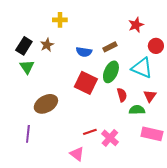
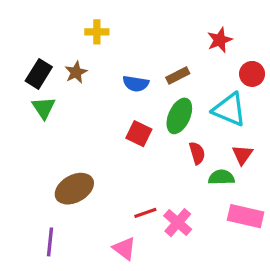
red square: (86, 83) -> (139, 134), size x0.7
brown ellipse: (46, 104) -> (74, 189), moved
purple line: (28, 134) -> (50, 242), moved

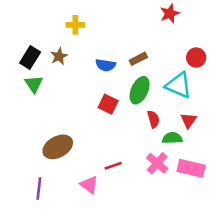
red star: (220, 40) -> (170, 13), moved
pink cross: (178, 223) -> (157, 163), moved
pink triangle: (124, 248) -> (89, 185), moved

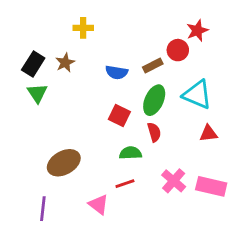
red star: (170, 13) -> (197, 31), moved
red circle: (196, 58) -> (178, 50), moved
red semicircle: (153, 119) -> (154, 132), moved
red triangle: (189, 120) -> (208, 134), turned 48
green semicircle: (172, 138) -> (131, 153), moved

